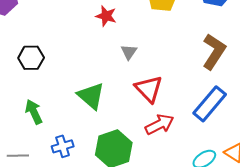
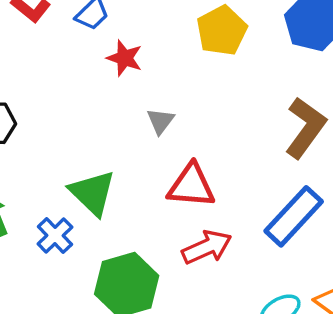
red triangle: (149, 89) -> (191, 186), turned -44
blue cross: (63, 146) -> (55, 235), moved, turned -30

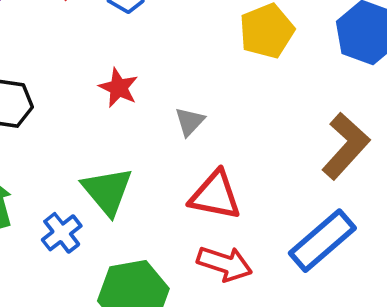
red star: (125, 58) -> (119, 88), moved
red arrow: (207, 247) -> (225, 264), turned 36

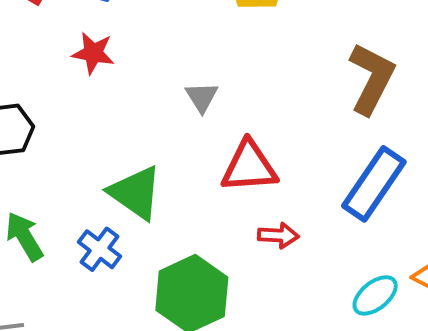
red star: (119, 88) -> (93, 53), moved
red arrow: (225, 264) -> (278, 235), size x0.7

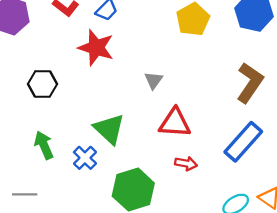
red star: (93, 53) -> (96, 48), size x1.5

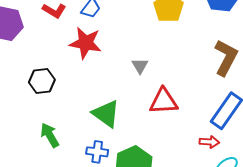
blue cross: (85, 158) -> (97, 152), moved, turned -30
red arrow: (186, 163) -> (209, 142), moved

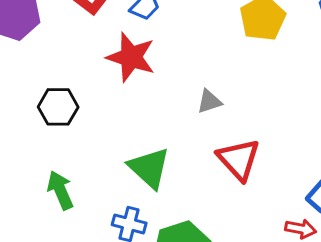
gray triangle: (140, 66) -> (209, 101), turned 36
red triangle: (164, 101) -> (239, 159), turned 44

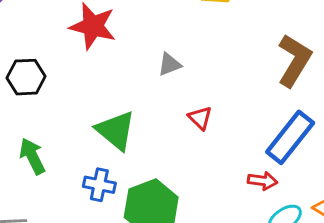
red triangle: (239, 159) -> (200, 118), size x0.6

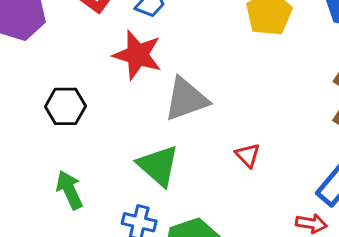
gray triangle: (169, 64) -> (186, 99), moved, size x1.8

